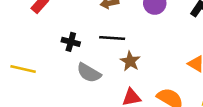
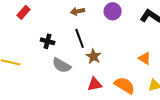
black line: (112, 38) -> (80, 38), turned 66

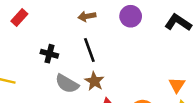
brown star: (94, 56) -> (94, 81), moved
orange triangle: (145, 58) -> (177, 85), moved, turned 32

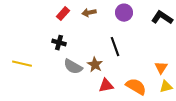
red rectangle: (19, 17) -> (63, 14), moved
black line: (89, 50) -> (115, 47), moved

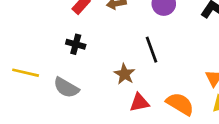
gray semicircle: (73, 67) -> (66, 88), moved

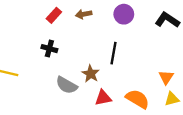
black line: (152, 50) -> (113, 53), turned 30
gray semicircle: (66, 88) -> (67, 85), moved

